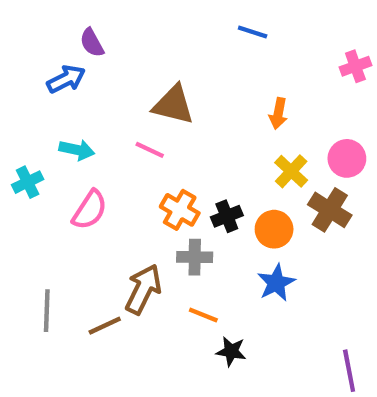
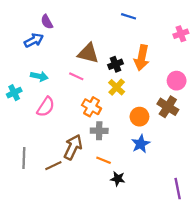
orange arrow: (278, 113) -> (142, 58), size x1.6
yellow cross: (291, 171) -> (117, 87), moved
black cross: (227, 216) -> (116, 64), moved

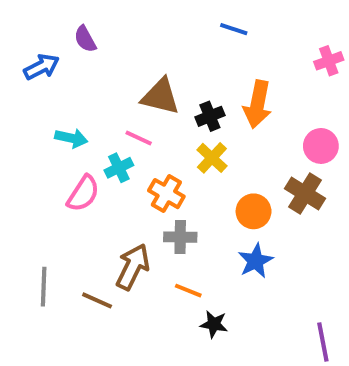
blue arrow: (34, 40) -> (42, 67), moved
cyan cross: (14, 93) -> (119, 168), moved
brown line: (53, 166) -> (97, 300), turned 49

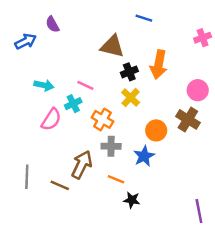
brown triangle: (160, 96) -> (112, 46), moved
blue star: (256, 261) -> (144, 156), moved

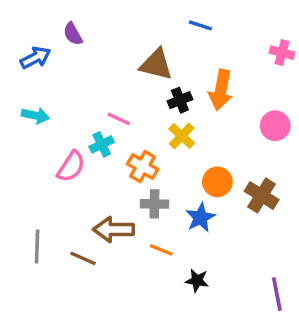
pink cross: (203, 38) -> (282, 53), turned 35
cyan arrow: (44, 85) -> (35, 116), moved
brown cross: (188, 119) -> (262, 195), moved
brown arrow: (82, 165) -> (114, 229), turned -116
black star: (132, 200) -> (197, 280), moved

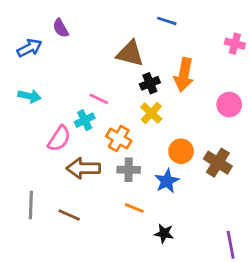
brown arrow: (114, 229) -> (83, 168), moved

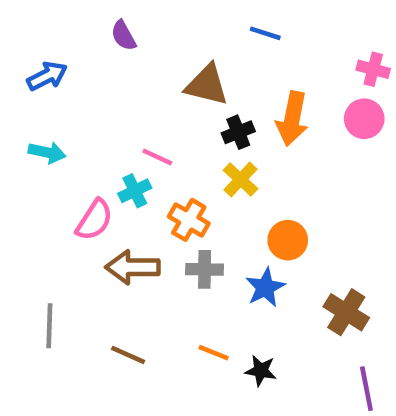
purple semicircle: (61, 28) -> (124, 36), moved
pink circle: (229, 105) -> (364, 119), moved
brown cross: (218, 163) -> (346, 312), moved
orange line: (134, 208) -> (214, 353), moved
brown line: (69, 215) -> (128, 355), moved

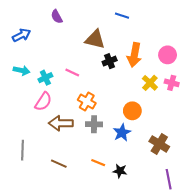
pink cross: (373, 69) -> (172, 83), moved
yellow cross: (241, 179) -> (150, 83), moved
cyan cross: (135, 191) -> (45, 78), moved

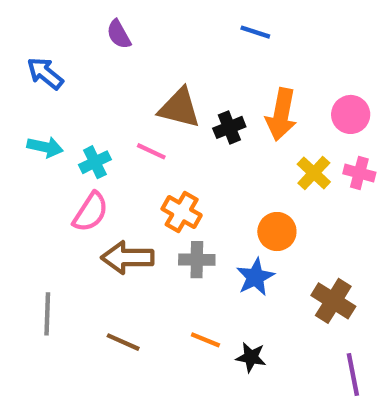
blue arrow: (22, 35) -> (45, 73), turned -114
brown triangle: (95, 39) -> (179, 108), moved

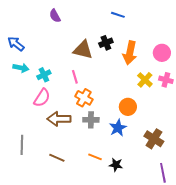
blue arrow: (45, 73) -> (16, 44), moved
black cross: (229, 127) -> (106, 43), moved
pink line: (151, 151) -> (75, 77), moved, turned 48

